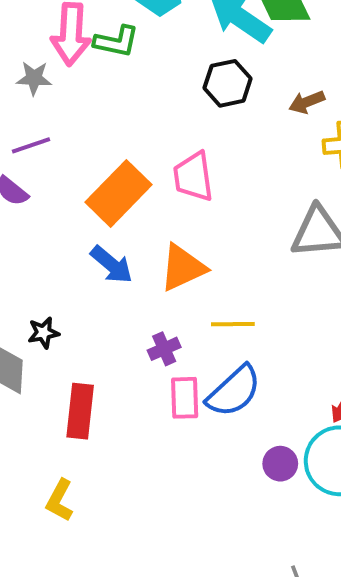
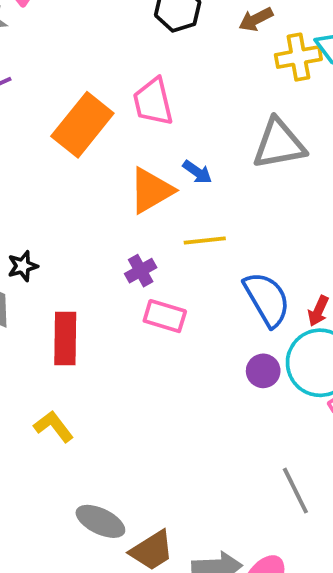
blue arrow: (112, 265) -> (197, 172), moved, size x0.7
blue semicircle: (234, 391) -> (267, 299), moved, turned -72
pink rectangle: (185, 398) -> (165, 316), turned -66
yellow L-shape: (60, 500) -> (54, 426), turned 120

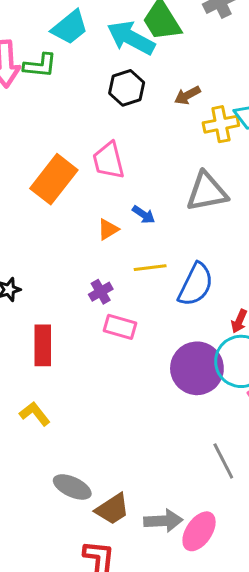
orange triangle: (151, 190) -> (108, 229), size x0.6
blue semicircle: (267, 299) -> (196, 285), moved, turned 57
purple circle: (263, 371) -> (197, 368), size x2.0

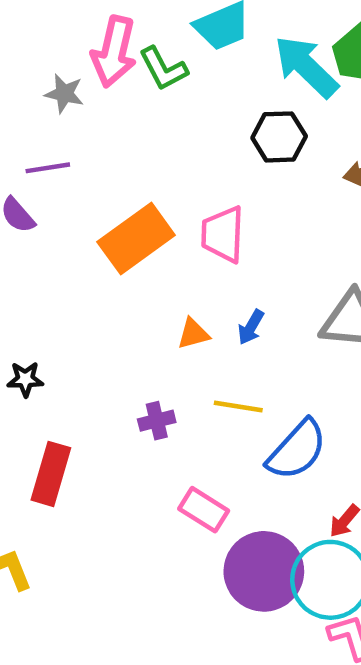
green L-shape: (40, 66) -> (163, 69), turned 40
blue arrow: (144, 215) -> (251, 327), turned 70
pink rectangle: (120, 327) -> (204, 510), moved

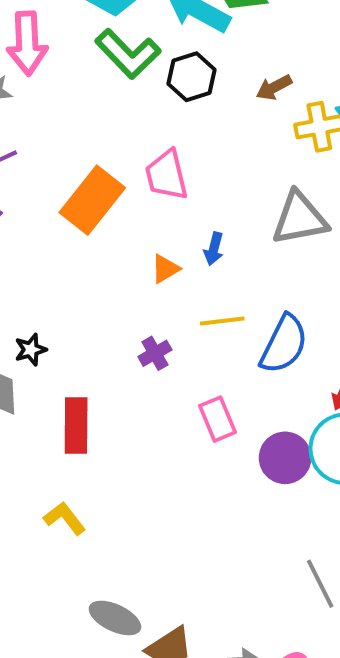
green L-shape: (163, 69) -> (128, 54), moved, size x1.4
pink rectangle: (204, 510) -> (218, 419), turned 51
purple circle: (264, 571) -> (285, 458), size x0.7

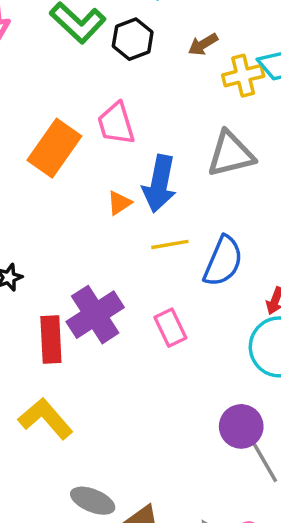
blue arrow: (214, 249) -> (159, 184), size x2.0
purple cross: (155, 353) -> (95, 315), moved, size x2.0
purple circle: (285, 458) -> (241, 426), moved
yellow L-shape: (65, 518) -> (46, 419), size x1.5

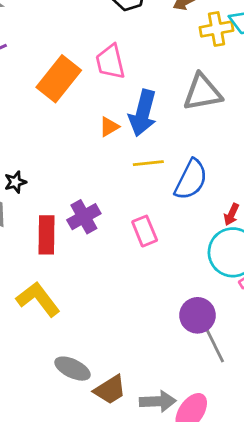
purple cross: (95, 315) -> (84, 217), size x0.7

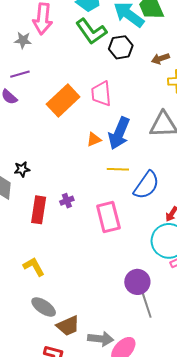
purple cross: (84, 217) -> (67, 201), size x0.6
pink rectangle: (145, 231) -> (108, 217), size x1.4
yellow L-shape: (38, 299) -> (34, 267), moved, size x0.7

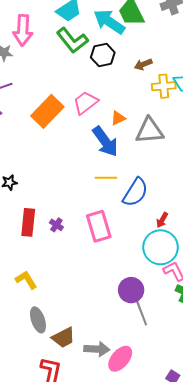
pink trapezoid: (101, 94) -> (86, 103), turned 60
blue arrow: (119, 133) -> (105, 142), turned -56
orange triangle: (94, 139) -> (118, 118), moved
purple cross: (67, 201) -> (56, 225), moved, turned -32
gray ellipse: (44, 307) -> (38, 320), turned 40

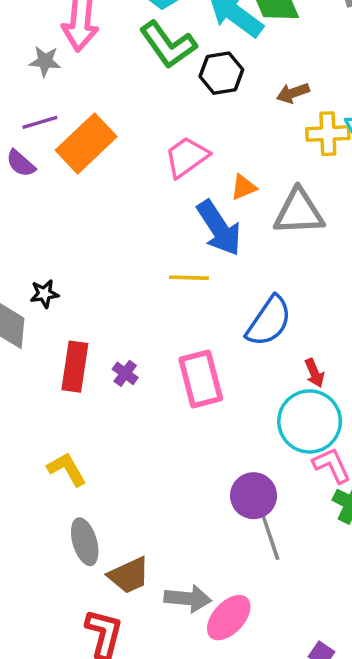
orange rectangle: (47, 111) -> (86, 143), moved
yellow line: (106, 178) -> (189, 278), moved
red arrow: (162, 220) -> (314, 373), turned -56

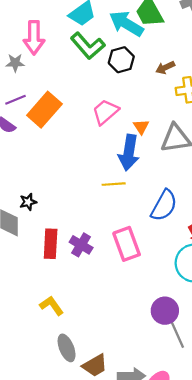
orange triangle: (244, 187) -> (141, 127), turned -35
blue arrow: (219, 228) -> (129, 153), turned 48
purple cross: (125, 373) -> (81, 245), size x1.5

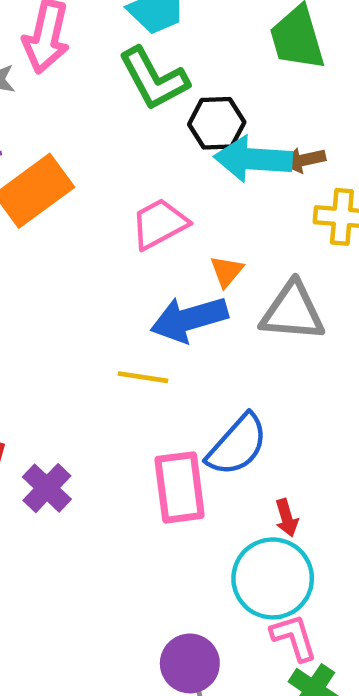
cyan arrow: (126, 24) -> (253, 159), moved, turned -40
blue arrow: (129, 153) -> (189, 319), turned 52
pink rectangle: (127, 244) -> (180, 487), moved

